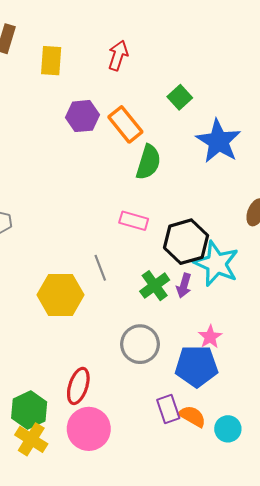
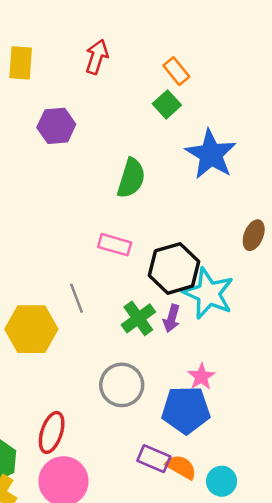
orange rectangle: (125, 124) -> (176, 71), moved, size x0.7
purple rectangle: (168, 409) -> (154, 459), turned -48

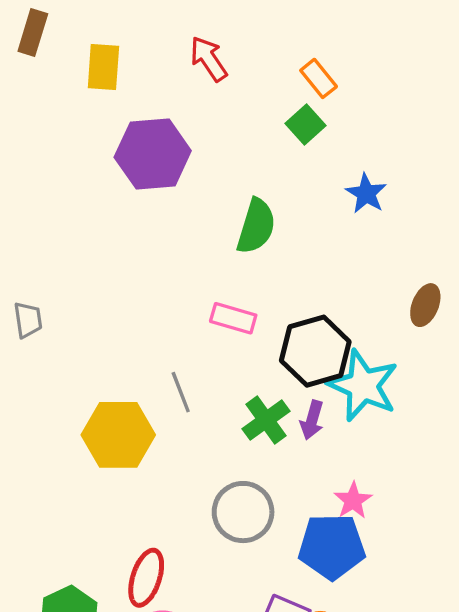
red arrow: (97, 57) -> (209, 59), turned -52
purple hexagon: (56, 126) -> (153, 154), size x1.4
blue star: (211, 154) -> (366, 193), size x0.6

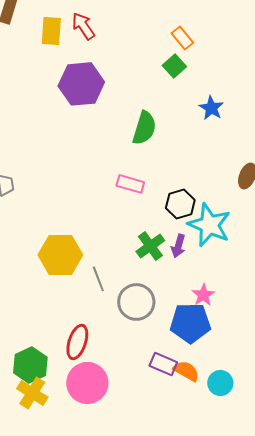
red arrow: (209, 59) -> (83, 26), moved
black hexagon: (315, 351) -> (180, 204), size x0.7
gray line: (181, 392) -> (98, 279), moved

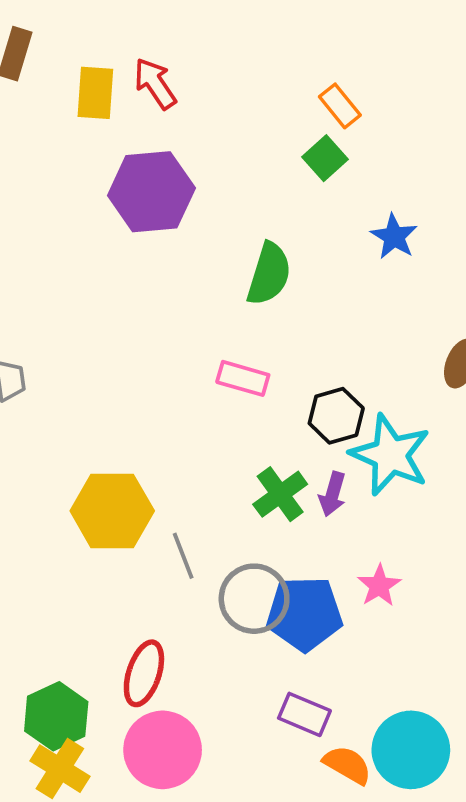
blue pentagon: (190, 323) -> (304, 614), moved
orange semicircle: (186, 371) -> (347, 765), moved
cyan circle: (220, 383) -> (411, 750), size x1.6

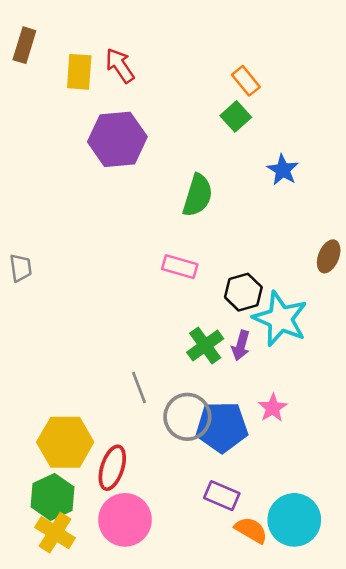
yellow hexagon: (112, 511) -> (65, 442), moved

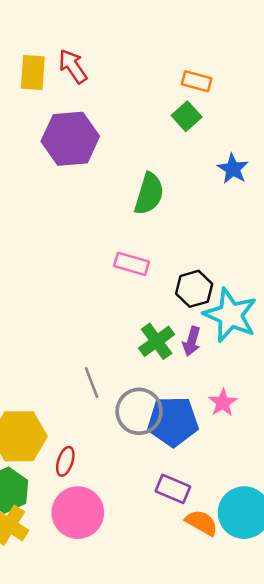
orange rectangle: (246, 81) -> (197, 81), turned -36
red ellipse: (112, 468) -> (65, 461), size x0.7

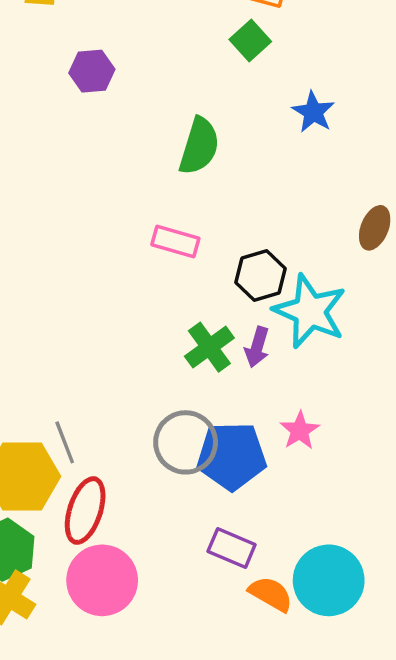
purple hexagon: (70, 139) -> (92, 71), size x0.6
gray line: (92, 383) -> (65, 442), moved
red ellipse: (65, 461) -> (85, 511), size x1.6

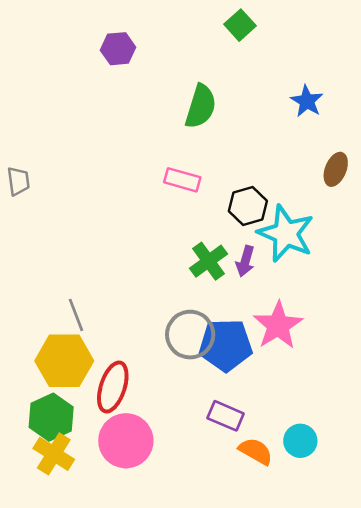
blue star: (313, 112) -> (307, 101), moved
pink star: (300, 430) -> (278, 325), size x1.6
gray line: (65, 442) -> (76, 315), moved
cyan circle: (329, 580) -> (300, 441), size x0.6

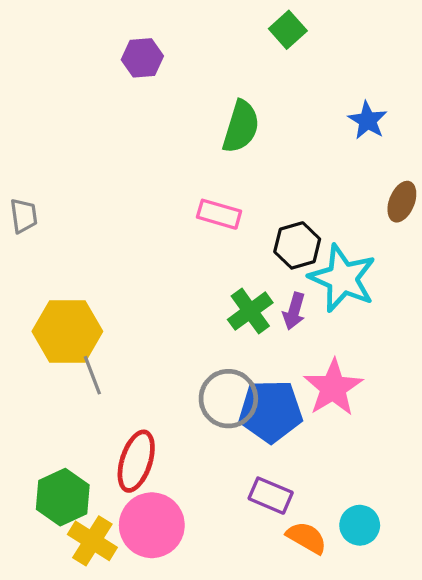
yellow hexagon: (64, 361) -> (67, 331), moved
yellow cross: (54, 454) -> (92, 541), moved

